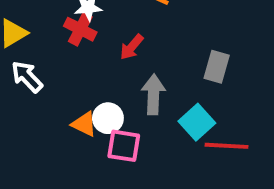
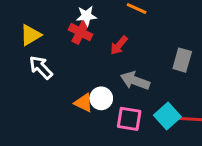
gray arrow: (153, 94) -> (135, 81), turned -72
cyan square: (197, 122) -> (167, 116), moved
pink square: (124, 146) -> (129, 119), moved

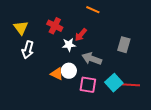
white star: (86, 16) -> (69, 45), moved
yellow triangle: (31, 35) -> (21, 28), turned -35
white arrow: (41, 67) -> (28, 50), turned -120

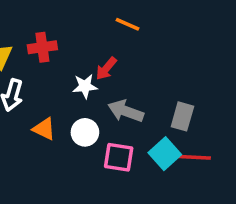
red cross: (55, 26) -> (42, 47), moved, turned -35
gray rectangle: (124, 45) -> (182, 116), moved
orange triangle: (57, 74) -> (44, 129), moved

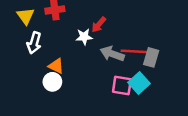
white circle: (85, 132) -> (52, 82), moved
pink square: (119, 157) -> (122, 86), moved
red line: (191, 157) -> (134, 51), moved

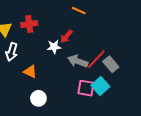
red line: (134, 51) -> (96, 59), turned -50
gray rectangle: (151, 57) -> (111, 64), turned -56
white circle: (52, 82) -> (38, 98), moved

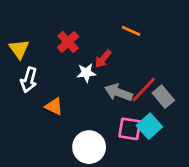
orange line: (79, 11) -> (131, 31), moved
red cross: (29, 24) -> (68, 42), moved, turned -35
white circle: (38, 98) -> (89, 147), moved, size x1.5

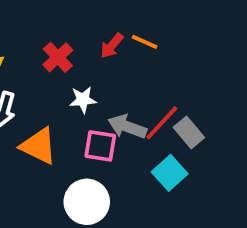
red arrow: (103, 59) -> (112, 46), moved
orange triangle: (54, 106) -> (39, 146), size x1.5
pink square: (130, 129) -> (100, 146), moved

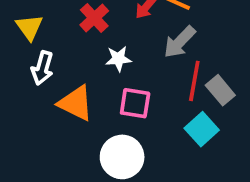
red line: (162, 123) -> (194, 81), turned -33
gray arrow: (127, 127) -> (180, 42), moved, turned -66

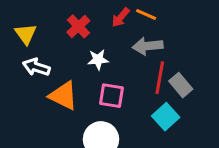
gray arrow: (180, 42) -> (148, 46), turned 40
white arrow: (42, 68) -> (36, 67), turned 92

